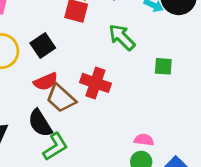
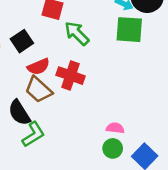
green arrow: (122, 37) -> (77, 33), moved
green square: (163, 66) -> (129, 30), moved, size x1.6
red semicircle: (46, 82) -> (38, 67), moved

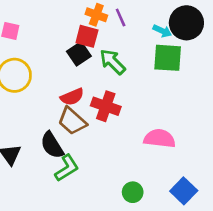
black square: (22, 41) -> (79, 54), moved
pink semicircle: (115, 128) -> (160, 138), moved, size x1.6
green circle: (113, 148) -> (133, 192), moved

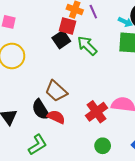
red semicircle: (72, 97) -> (56, 117), moved, turned -132
red cross: (106, 106) -> (96, 112), moved, turned 35
green L-shape: (67, 168) -> (38, 145), moved

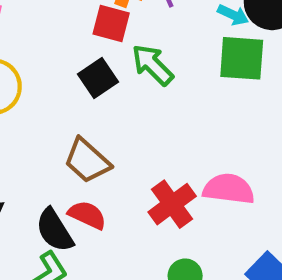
black square: (61, 39) -> (98, 78), moved
black semicircle: (41, 110) -> (55, 230), moved

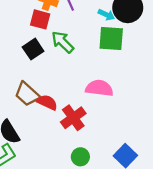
pink semicircle: (229, 189) -> (99, 88), moved
red semicircle: (87, 215) -> (47, 102), moved

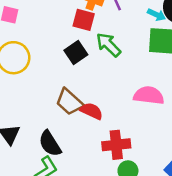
red cross: (73, 118) -> (116, 145), moved, turned 30

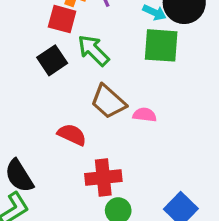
pink semicircle: (149, 95) -> (145, 115), size x0.6
brown trapezoid: (69, 102) -> (108, 102), moved

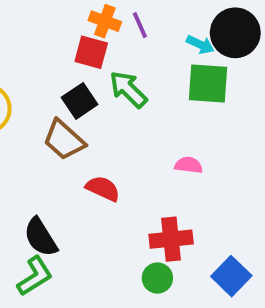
brown trapezoid: (108, 102) -> (64, 140), moved
red cross: (103, 178) -> (171, 239), moved

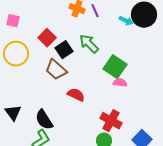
red square: (91, 52) -> (47, 38), moved, turned 30
green square: (208, 83) -> (115, 67), moved, turned 30
red cross: (171, 239) -> (111, 121), turned 35

